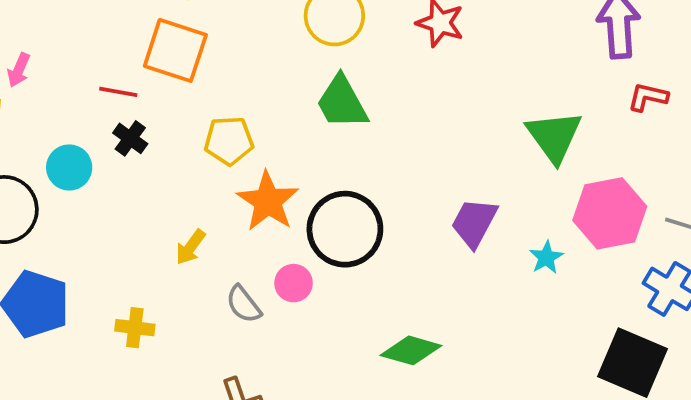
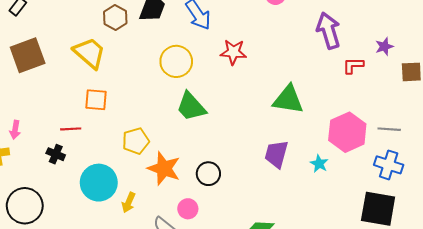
orange square: (175, 50) -> (96, 100), size x0.7
green triangle: (554, 136) -> (288, 100), moved, turned -32
black cross: (130, 138) -> (56, 154), moved
cyan circle: (69, 167) -> (99, 183), moved, size x1.5
black circle: (345, 229) -> (208, 174), size x0.6

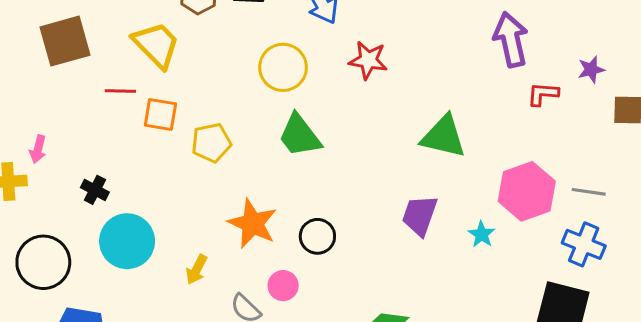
red line: (71, 129) -> (120, 91), moved
yellow pentagon: (136, 141) -> (211, 143), moved
cyan circle: (99, 183) -> (127, 241), moved

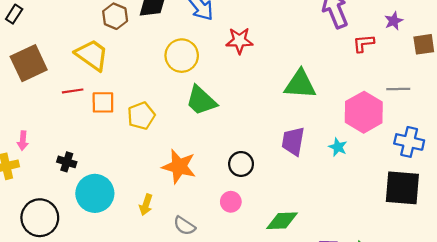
gray line: (589, 192) -> (398, 89), moved
black circle: (317, 236) -> (241, 164), moved
pink circle: (283, 286) -> (231, 202), moved

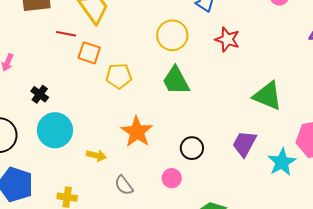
cyan star: (338, 147) -> (282, 162), size x1.6
yellow arrow: (146, 205) -> (96, 155), turned -114

